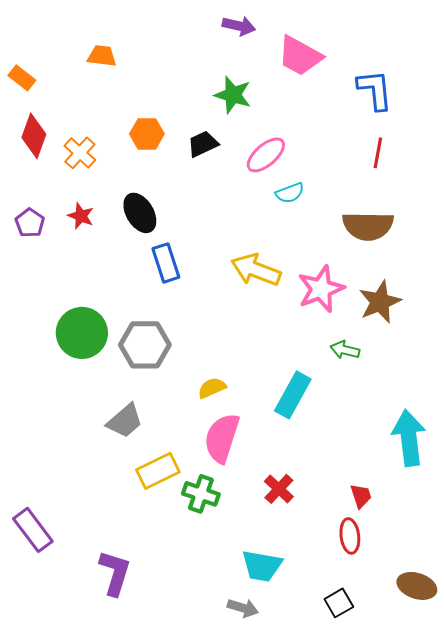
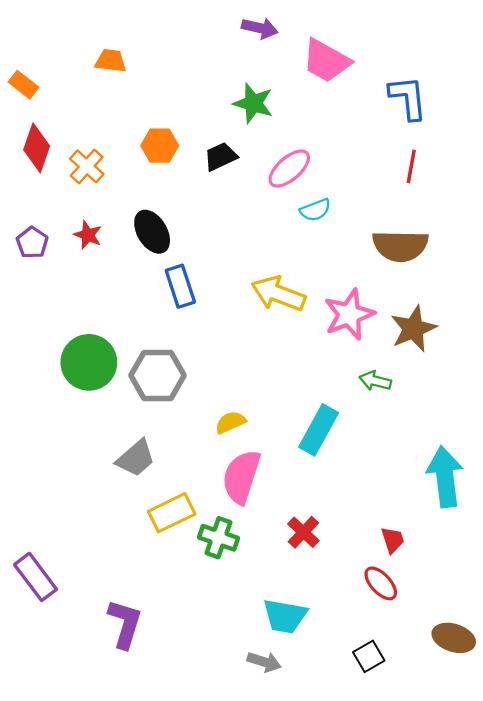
red ellipse: (350, 536) -> (381, 583), turned -36

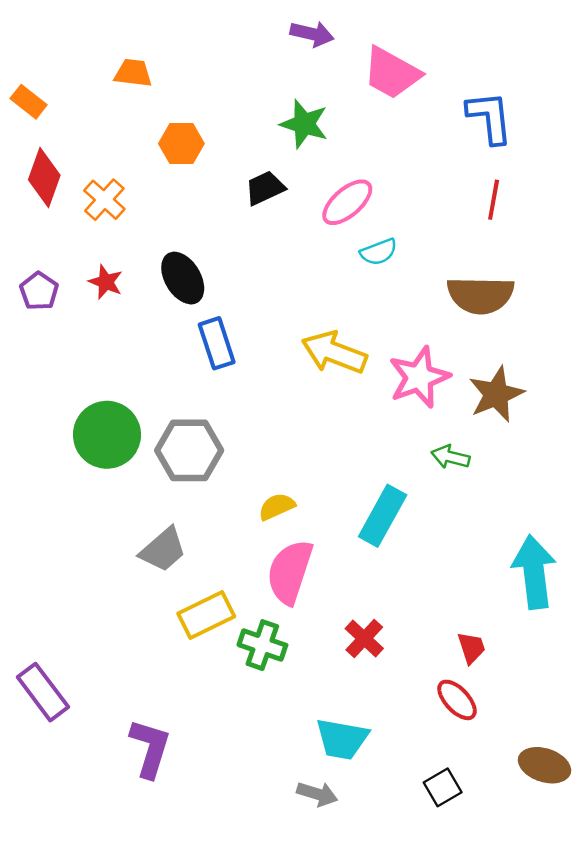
orange hexagon: (160, 146) -> (181, 144), moved

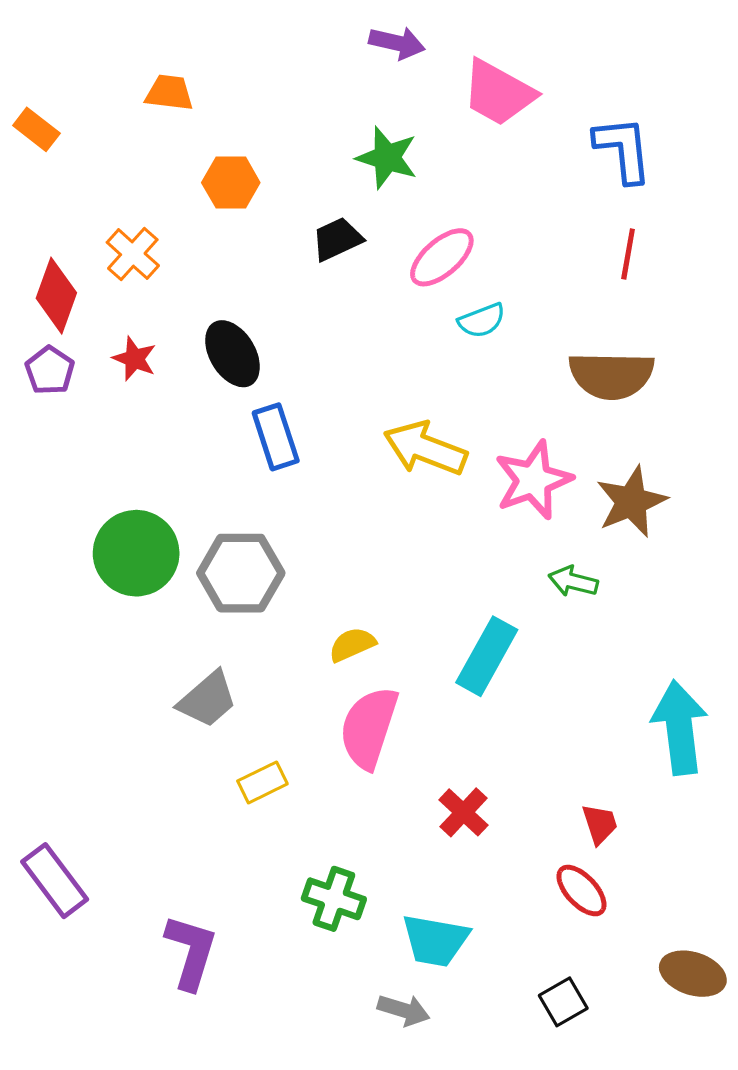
red diamond: (44, 177) -> (56, 296), moved
yellow rectangle: (206, 615) -> (262, 782), size x0.7
green cross: (262, 645) -> (334, 899), moved

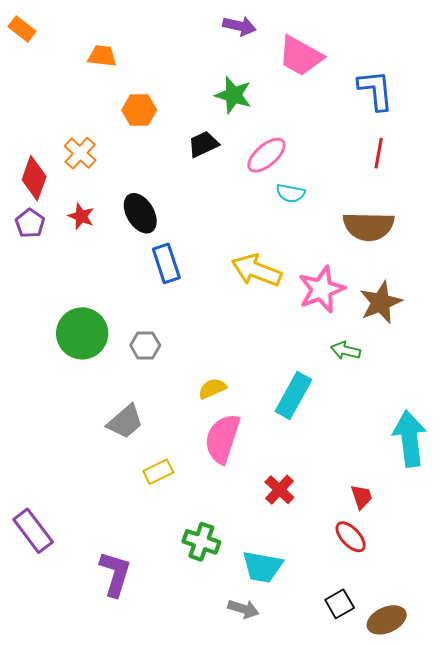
orange rectangle: (36, 129) -> (22, 29), moved
cyan semicircle: (482, 320) -> (290, 193), turned 32
gray hexagon: (241, 573) -> (145, 345), size x0.6
brown ellipse: (693, 974) -> (387, 620), moved, turned -42

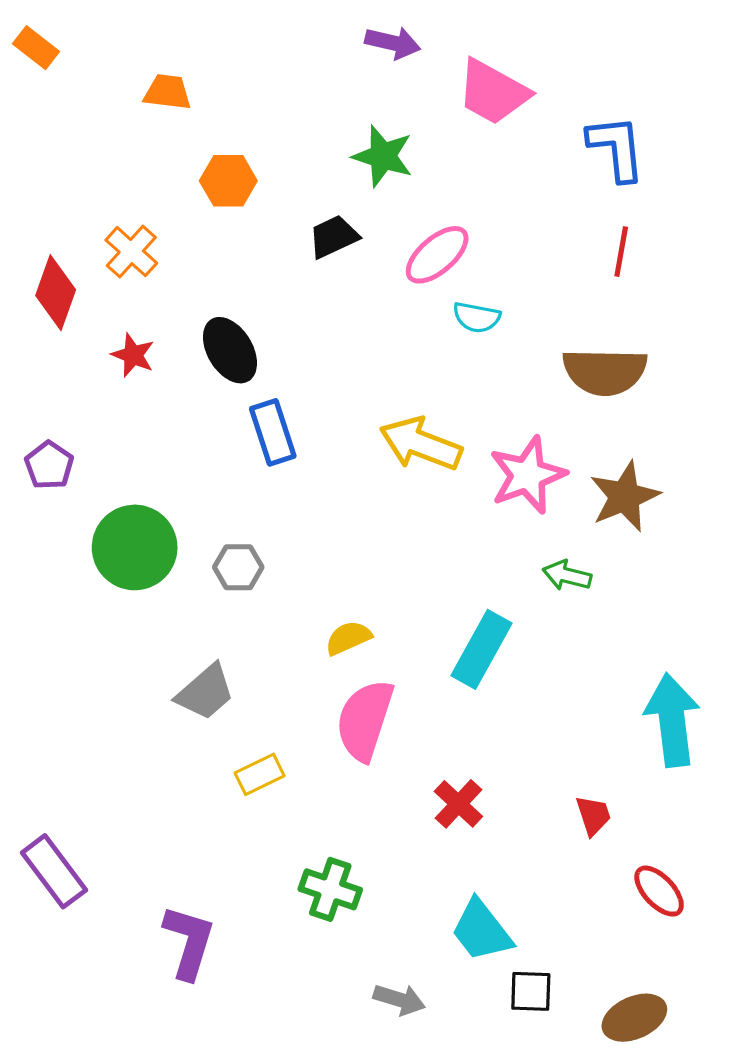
purple pentagon: (30, 223) -> (49, 465), moved
red ellipse: (351, 537) -> (659, 891), moved
cyan trapezoid: (262, 567) -> (481, 931), moved, turned 42
black square: (340, 604) -> (531, 991), moved, turned 32

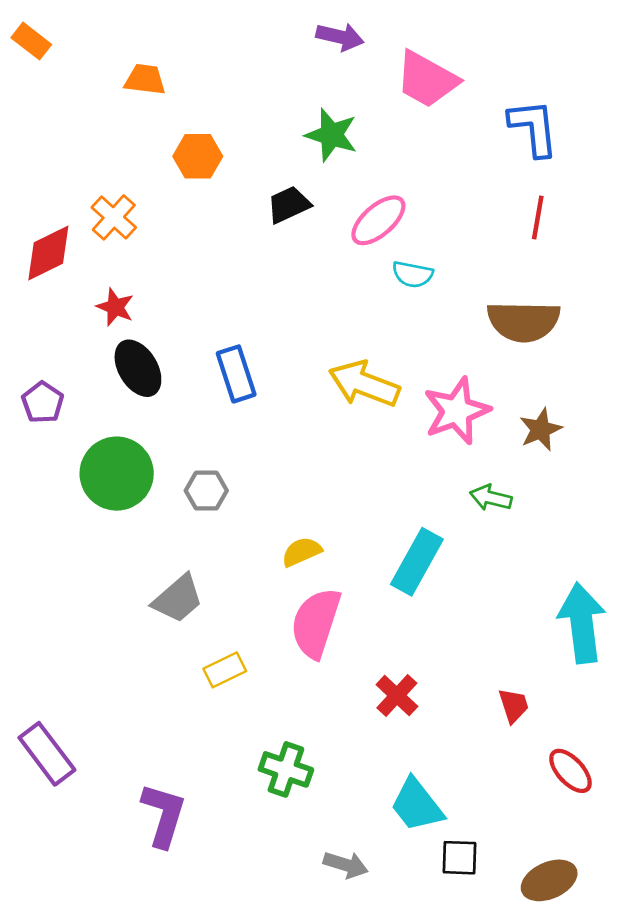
red diamond: (56, 293) -> (48, 253), turned 44
black ellipse: (230, 350) -> (138, 368), moved
brown star: (625, 496) -> (541, 429), size x0.7

